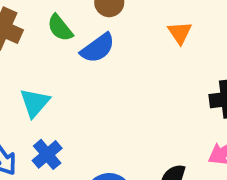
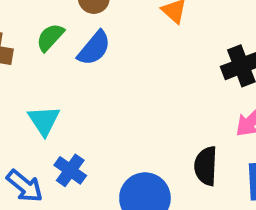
green semicircle: (60, 28) -> (50, 37), turned 96

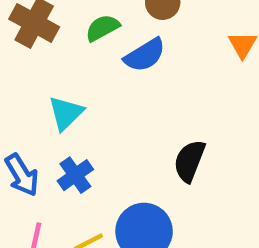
black semicircle: (206, 166) -> (189, 161), moved

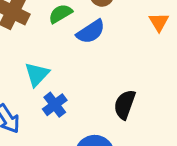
blue cross: (75, 175) -> (55, 105), moved

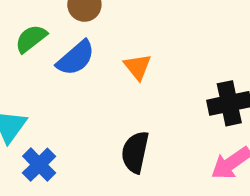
orange triangle: (159, 22) -> (138, 67), moved

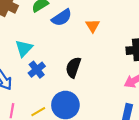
black semicircle: (135, 152) -> (73, 67), moved

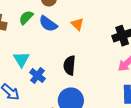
blue semicircle: (62, 18) -> (48, 24), turned 84

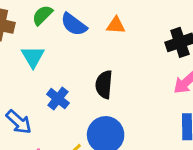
orange triangle: (77, 24) -> (116, 25), turned -40
cyan triangle: (21, 59) -> (33, 57), moved

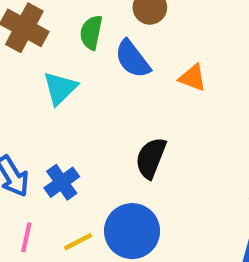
green semicircle: (42, 15) -> (91, 32), turned -50
blue cross: (58, 99) -> (62, 182), moved

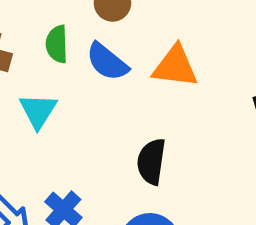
orange triangle: (193, 78) -> (175, 66), size x1.5

